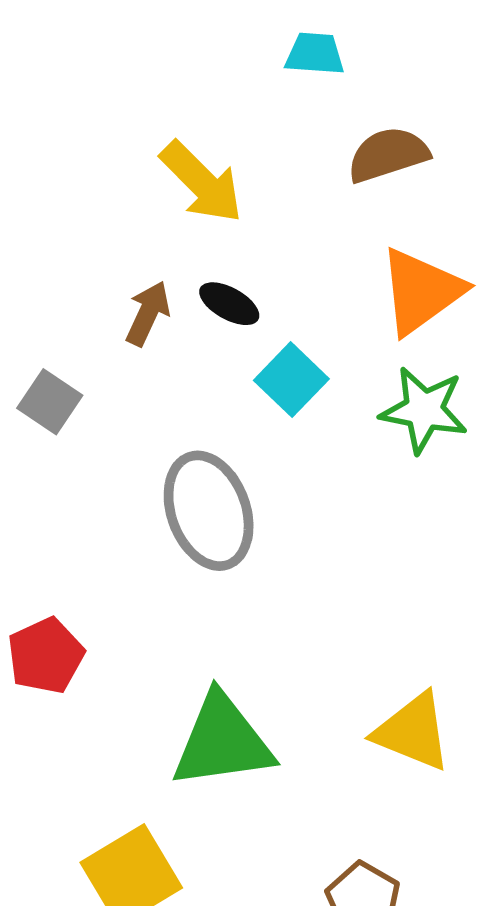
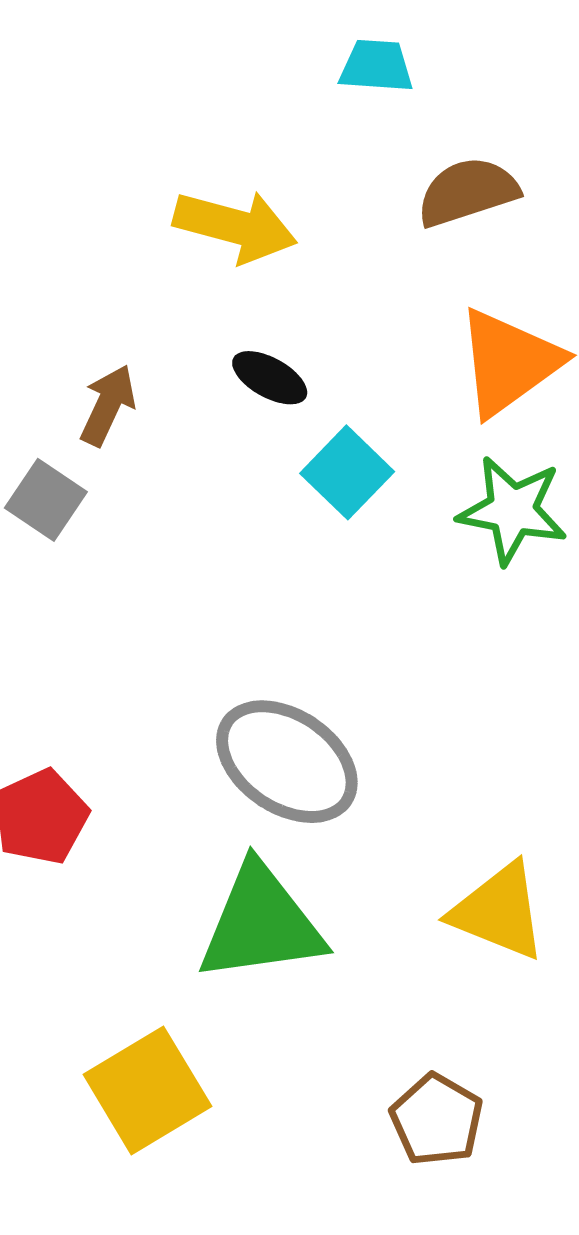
yellow arrow: (202, 182) -> (235, 226), turned -30
brown arrow: (148, 313) -> (108, 405), moved
gray ellipse: (209, 511) -> (287, 762), moved, turned -36

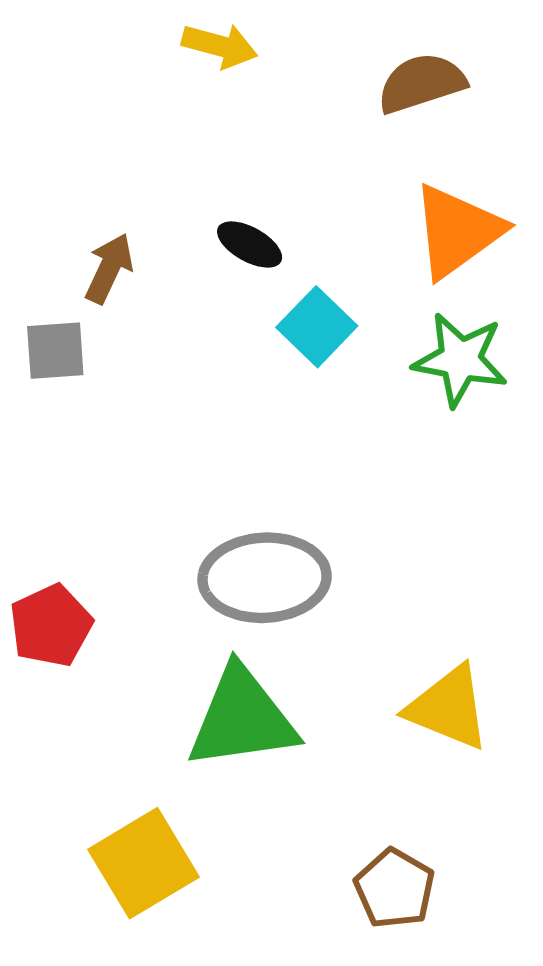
yellow arrow: (235, 226) -> (220, 46), moved, size x0.7
gray square: (46, 500) -> (55, 351), turned -38
gray ellipse: (287, 762) -> (265, 578), turned -37

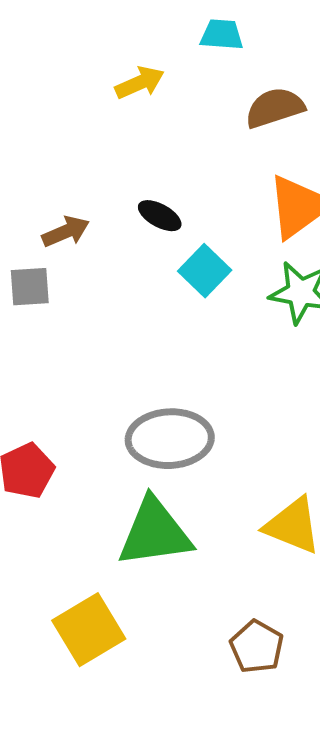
yellow arrow: (220, 46) -> (140, 83), turned -39
brown arrow: (109, 268) -> (66, 232), turned 42

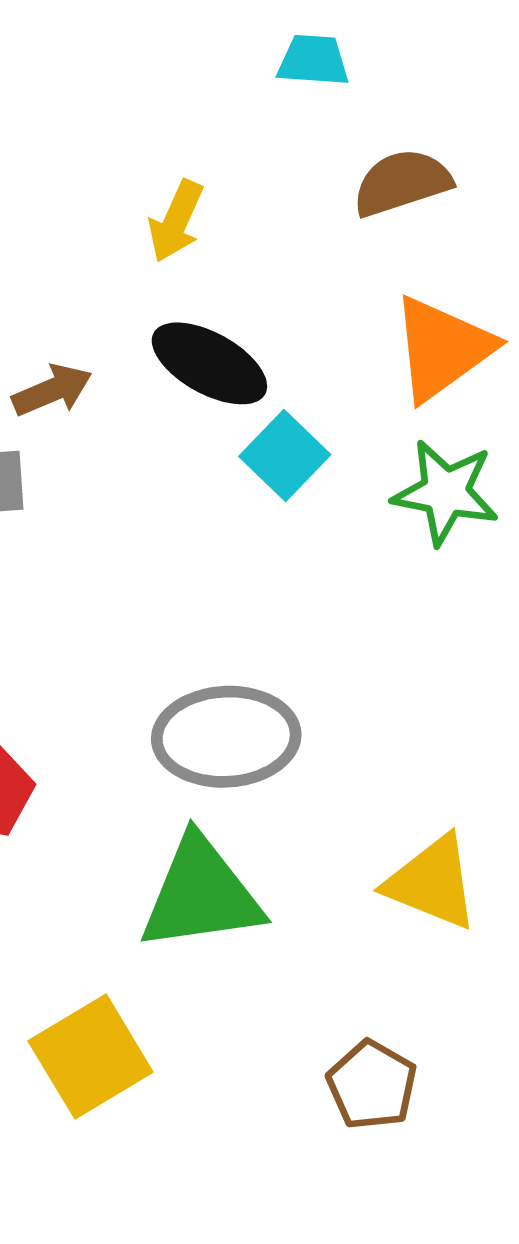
yellow arrow: (140, 83) -> (176, 221), moved, turned 138
black ellipse: (160, 216) -> (209, 363), size x1.6

